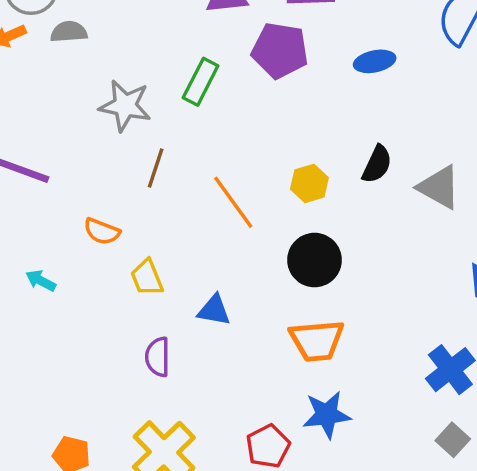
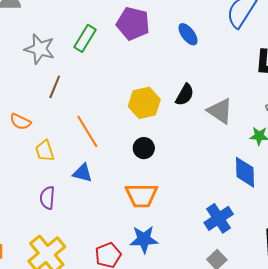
blue ellipse: (375, 61) -> (188, 34), turned 60
yellow hexagon: (309, 183) -> (144, 103), size x1.4
orange line: (233, 202) -> (87, 131), moved
black circle: (315, 260) -> (144, 148), size x0.7

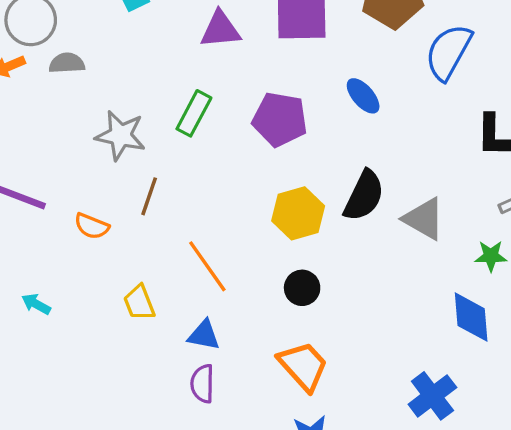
purple pentagon: (133, 24) -> (280, 119), moved
black semicircle: (185, 95) -> (364, 196), size x1.4
orange semicircle: (20, 122) -> (92, 226), moved
orange trapezoid: (141, 195) -> (303, 366), turned -128
purple semicircle: (47, 198) -> (202, 384), moved

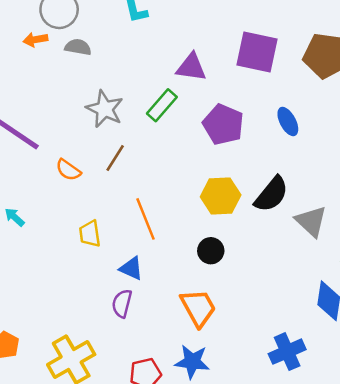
purple triangle: (220, 30) -> (191, 67), moved

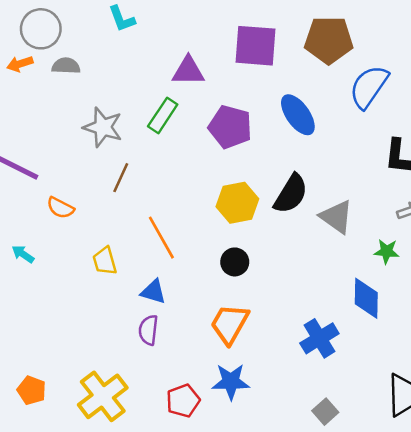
blue ellipse: (288, 122) -> (298, 115), size x1.4
orange semicircle: (68, 170) -> (60, 208), moved
orange trapezoid: (198, 308) -> (230, 324), turned -114
blue cross: (287, 352) -> (319, 338), moved

